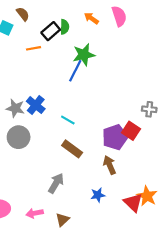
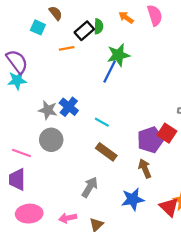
blue star: (98, 195) -> (133, 199), size x1.5

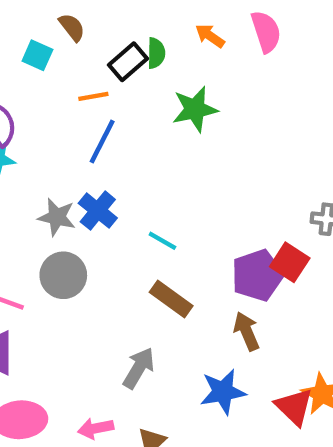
blue line: (110, 72) -> (102, 142), moved

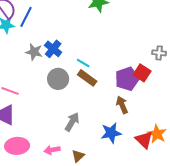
blue line: (102, 142) -> (26, 17), moved
gray circle: (63, 275) -> (58, 79), moved
brown rectangle: (171, 299) -> (87, 78), moved

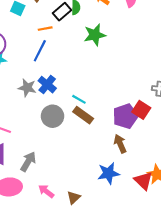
blue line: (26, 17) -> (40, 51), moved
gray arrow: (72, 122) -> (28, 162), moved
pink arrow: (52, 150) -> (46, 191), turned 49

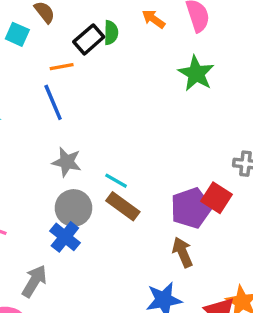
green star: (95, 35) -> (196, 73), moved, turned -30
blue line: (40, 51) -> (53, 102), turned -50
blue cross: (47, 85) -> (65, 237), moved
gray star: (27, 88) -> (67, 162), moved

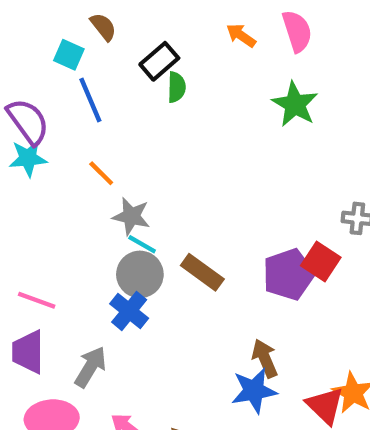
green semicircle: (111, 33) -> (176, 87), moved
orange line: (62, 67) -> (101, 173), moved, turned 55
blue line: (53, 102) -> (90, 100), moved
cyan line: (116, 181) -> (142, 244), moved
brown arrow: (182, 252) -> (265, 358), moved

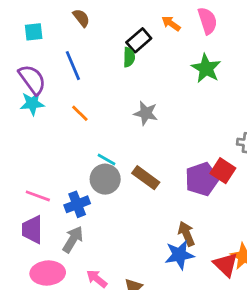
cyan square: (69, 55) -> (34, 32), moved, turned -30
black rectangle: (159, 61) -> (139, 40), moved
gray star: (131, 216) -> (146, 113), moved
blue cross: (129, 311) -> (77, 204), moved, turned 30

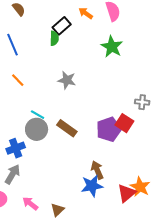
red triangle: (226, 265) -> (126, 193), turned 36

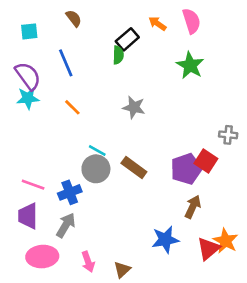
brown arrow: (97, 170) -> (193, 207), moved, turned 48
pink arrow: (30, 204) -> (88, 262), turned -147

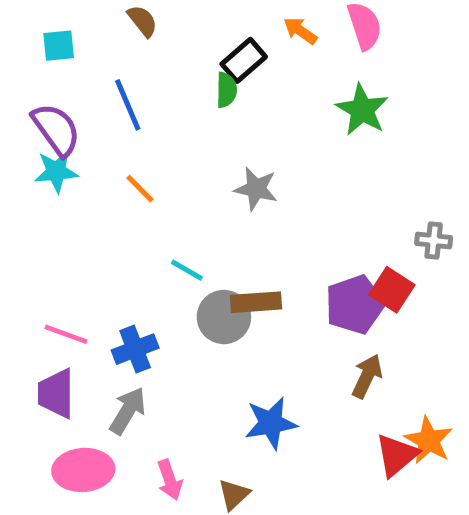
brown rectangle: (134, 168) -> (256, 302), turned -40
gray circle: (96, 169) -> (224, 317), moved
blue star: (165, 240) -> (271, 423), moved

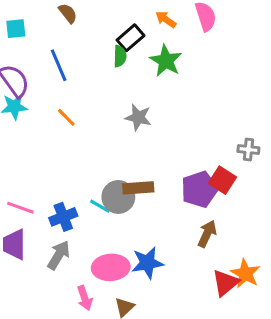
green star: (362, 110) -> (166, 61), moved
cyan line: (187, 270) -> (100, 206), moved
pink ellipse: (83, 470) -> (111, 267), moved

